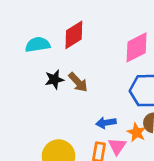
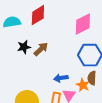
brown arrow: (78, 82) -> (41, 49), turned -91

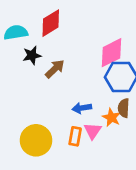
pink diamond: (83, 24) -> (111, 53), moved
black star: (24, 47) -> (32, 55), moved

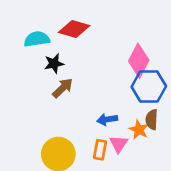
red diamond: (51, 23) -> (74, 29), turned 48
pink diamond: (111, 53) -> (139, 61), turned -36
brown arrow: (55, 69) -> (63, 88), moved

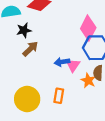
blue arrow: (107, 120) -> (62, 62), moved
pink triangle: (119, 144) -> (73, 65), moved

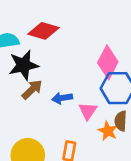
black star: (24, 30) -> (23, 65), size x1.5
blue arrow: (62, 62) -> (62, 98), moved

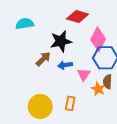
red diamond: (43, 31) -> (77, 16), moved
black star: (23, 65) -> (61, 41), moved

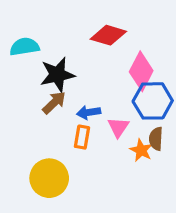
black star: (61, 41) -> (57, 75), moved
orange rectangle: (70, 103) -> (82, 137), moved

